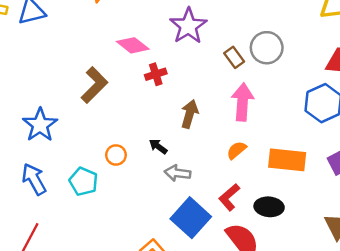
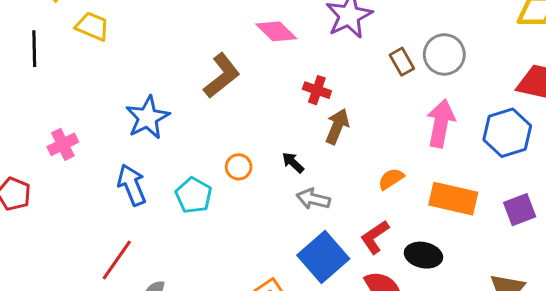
red cross: (156, 74) -> (317, 90), moved, turned 30
pink arrow: (243, 102) -> (441, 123), moved

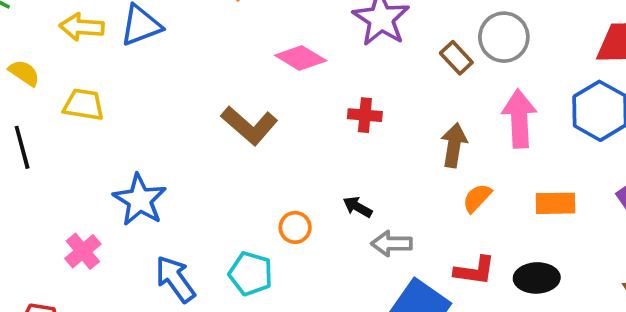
brown L-shape: (222, 76) -> (249, 125), turned 93
blue star: (148, 118) -> (140, 200), moved
brown arrow: (337, 126) -> (454, 145), moved
orange rectangle: (453, 199) -> (556, 203), size x0.7
red L-shape: (375, 237) -> (475, 271), turned -124

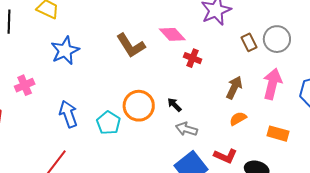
pink diamond: (301, 58) -> (172, 34), moved
blue star: (140, 200) -> (65, 50), moved
orange circle: (295, 227) -> (139, 106), size x1.8

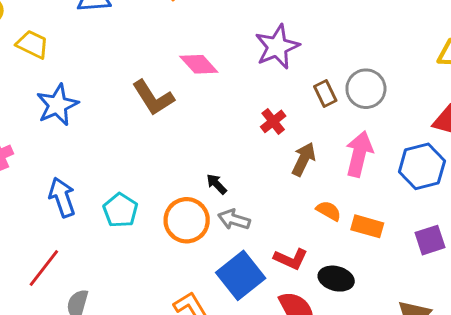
pink diamond: (172, 34) -> (199, 64), moved
red cross: (193, 58) -> (273, 121), moved, turned 30
orange circle: (139, 106) -> (187, 220), moved
orange semicircle: (238, 119) -> (329, 211), moved, turned 60

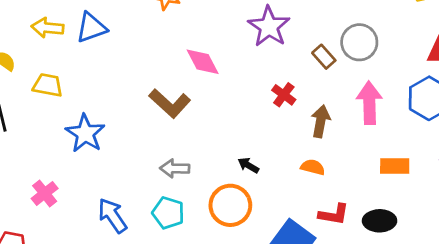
pink diamond: (199, 64) -> (203, 62), turned 30
orange semicircle: (329, 211) -> (313, 167), moved
gray arrow: (234, 220) -> (175, 168), moved

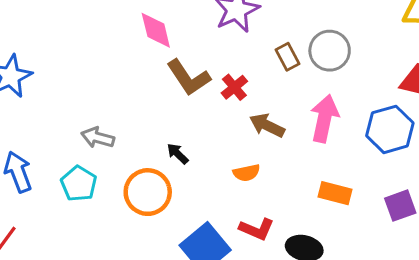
brown L-shape: (170, 103) -> (189, 78), moved
brown arrow: (321, 121) -> (267, 125), turned -88
orange semicircle: (313, 167) -> (246, 173), turned 140

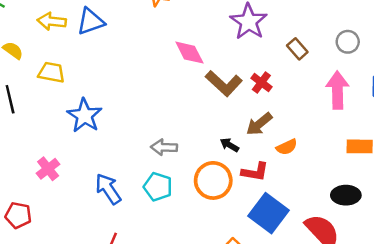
gray circle: (330, 51) -> (348, 42), moved, size x0.7
brown arrow: (267, 125) -> (259, 124), moved, turned -52
red L-shape: (257, 229) -> (255, 172), moved

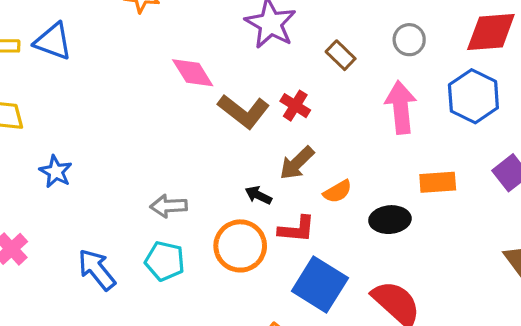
blue triangle: (91, 21) -> (53, 41), turned 44
blue star: (85, 116) -> (56, 172), size x0.7
black ellipse: (346, 195) -> (390, 220), moved

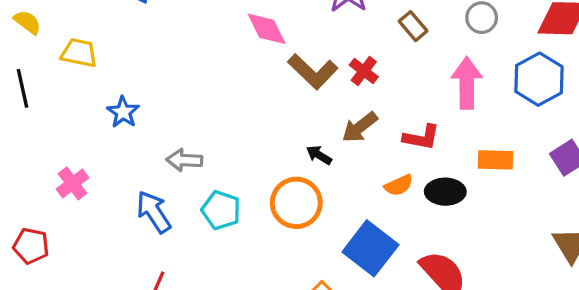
orange semicircle: (337, 191) -> (399, 185), moved
gray arrow: (169, 206) -> (184, 160), moved
red L-shape: (297, 229) -> (421, 137), moved

